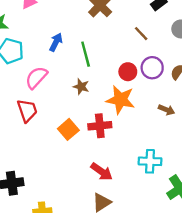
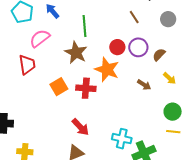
blue arrow: (56, 42) -> (52, 11), moved, turned -77
brown star: (81, 87) -> (76, 53), size x1.6
cyan cross: (150, 161) -> (122, 139), moved

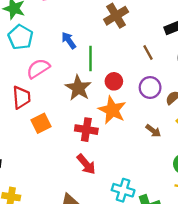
blue arrow: (52, 11) -> (69, 40), moved
red circle: (117, 47) -> (114, 81), moved
orange square: (59, 87) -> (41, 123), moved
red arrow: (80, 127) -> (86, 164), moved

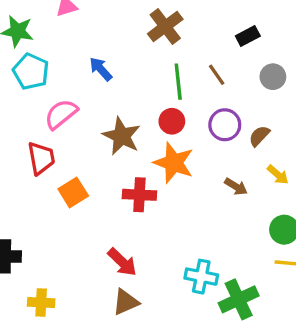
green line: (90, 58) -> (178, 82), moved
red arrow: (86, 164) -> (122, 262), moved

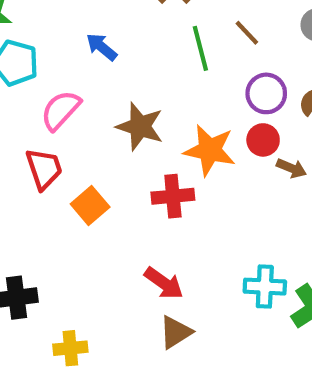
red circle: (172, 121) -> (263, 140), moved

